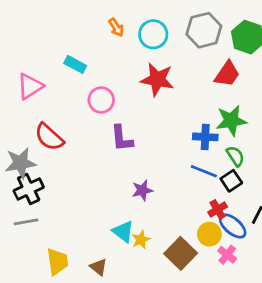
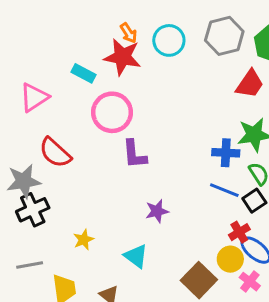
red star: (157, 79) -> (122, 57), moved
pink circle: (101, 100) -> (112, 112), size x1.4
gray line: (26, 222) -> (30, 265), moved
yellow star: (141, 240) -> (84, 240), moved

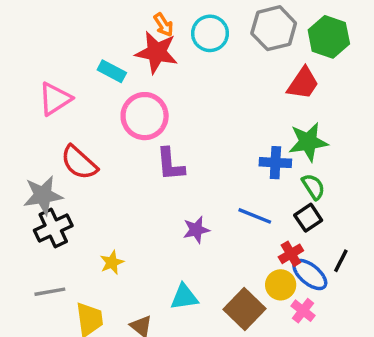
blue line: (224, 190) -> (255, 216), moved
cyan triangle: (136, 256) -> (184, 297), moved, turned -45

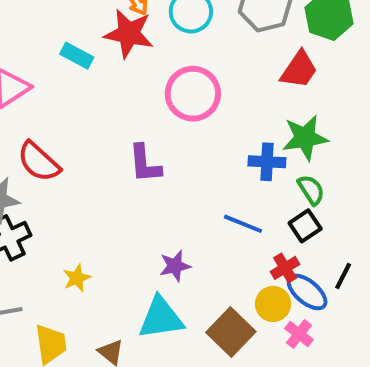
pink circle: (145, 116) -> (193, 94), moved
purple star: (196, 230) -> (175, 266), moved
cyan triangle: (184, 297) -> (161, 318), size x1.4

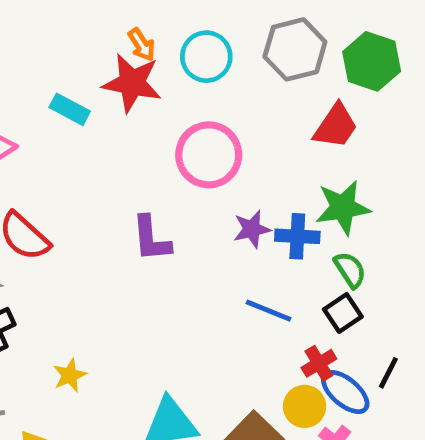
purple star: (175, 266) -> (252, 229), moved

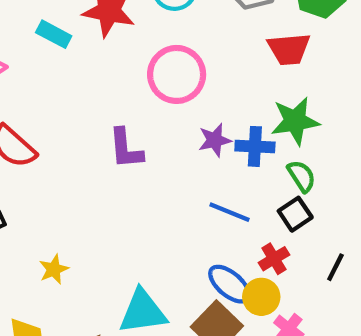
red trapezoid: (336, 126) -> (289, 49), turned 51
blue ellipse: (345, 392) -> (230, 284), moved

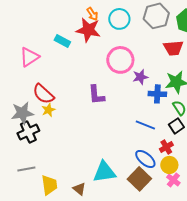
purple star: (215, 140) -> (140, 77), moved
yellow star: (54, 269) -> (48, 110), moved
yellow circle: (261, 297) -> (169, 165), moved

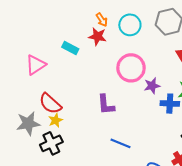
red star: (88, 30) -> (97, 36), size x0.7
blue line: (145, 125) -> (121, 143), moved
black cross: (28, 132) -> (51, 143), moved

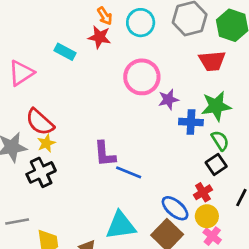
purple L-shape: (106, 105) -> (105, 154), moved

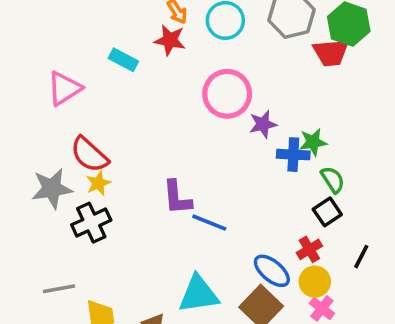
red trapezoid: (212, 61) -> (331, 53), moved
green star: (216, 106) -> (313, 142), moved, size x0.7

